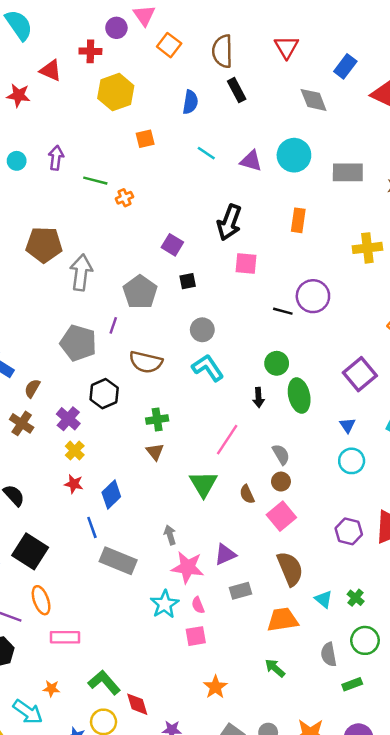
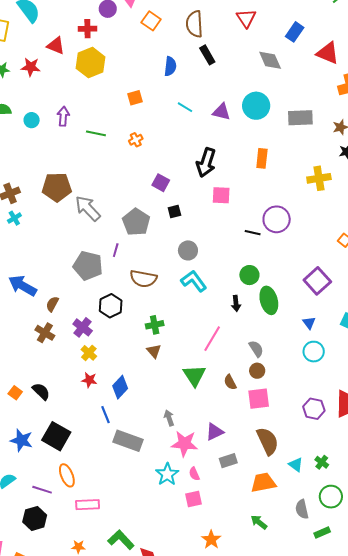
yellow hexagon: (116, 92) -> (91, 63), moved
orange cross: (124, 198) -> (136, 140), moved
gray arrow: (81, 273) -> (88, 208), turned -48
pink square: (281, 516) -> (259, 399), turned 35

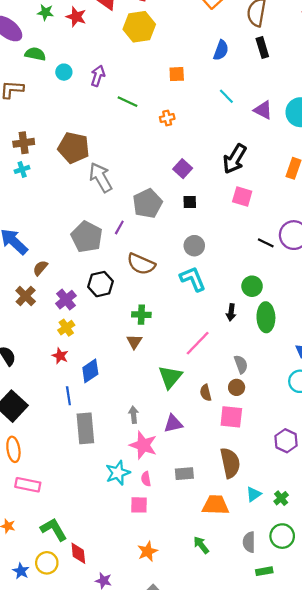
purple triangle: (215, 432) -> (173, 424), moved
gray rectangle: (128, 441) -> (85, 428), turned 52
cyan triangle: (296, 465) -> (254, 494), turned 35

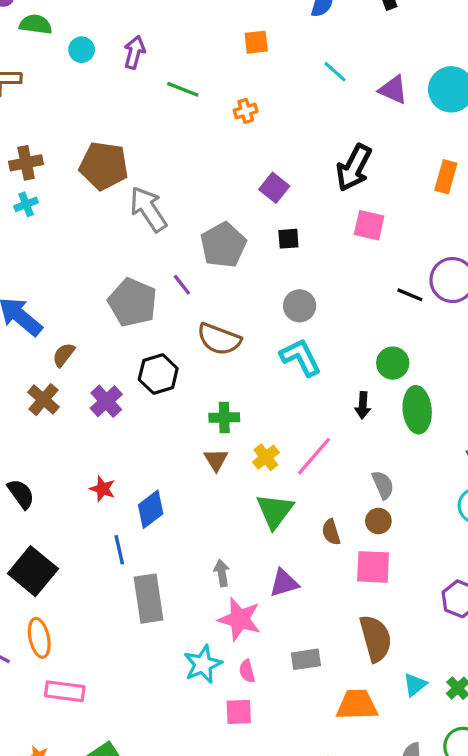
purple line: (119, 227) -> (182, 285), turned -64
yellow cross: (66, 328) -> (266, 457), moved

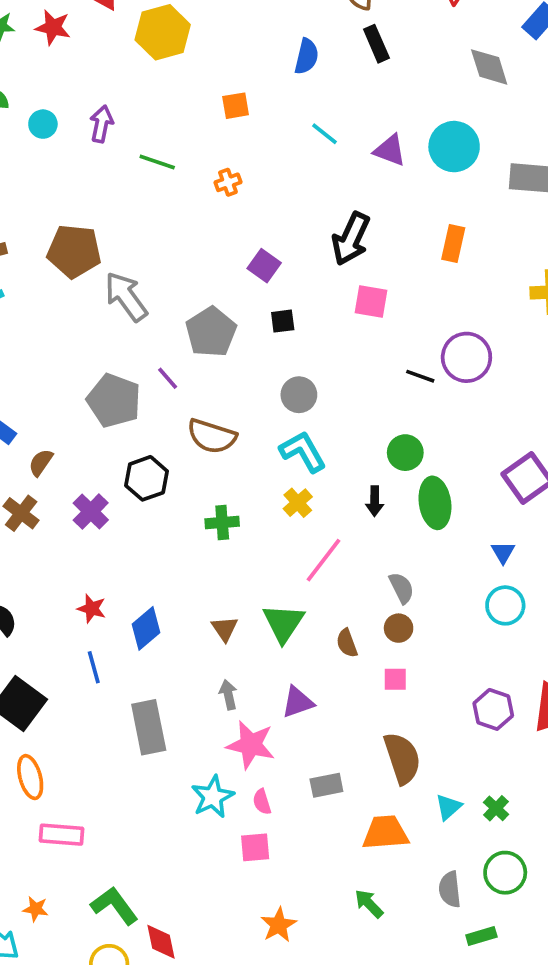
yellow cross: (266, 457) -> (298, 503), moved
brown triangle: (216, 460) -> (225, 629), moved
blue line: (119, 550) -> (94, 667), moved
pink square: (373, 567) -> (395, 679), size x0.6

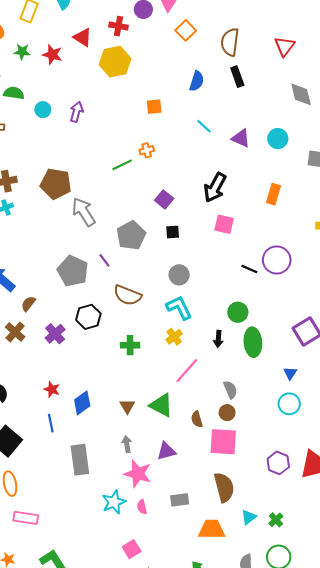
cyan circle: (454, 147) -> (278, 139), size x0.7
green line: (157, 162) -> (122, 165), moved, turned -48
green triangle: (283, 623) -> (161, 405), turned -40
pink square: (395, 679) -> (223, 442), size x2.0
pink square: (255, 847) -> (132, 549), moved, turned -30

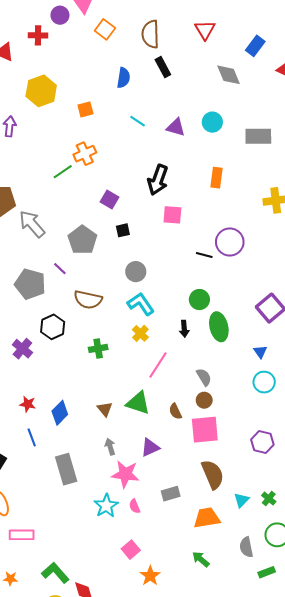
yellow hexagon: (115, 62) -> (41, 91), moved
orange cross: (147, 150) -> (85, 154), size x1.5

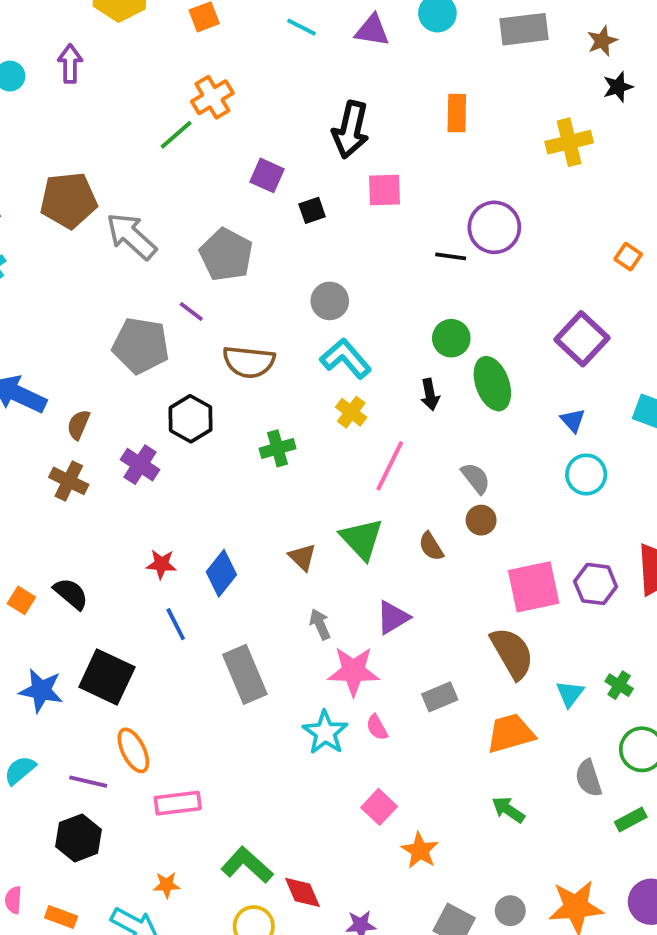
black square: (123, 230) -> (312, 210), moved
green triangle: (138, 403) -> (362, 539), turned 35
pink square: (205, 430) -> (534, 587), moved

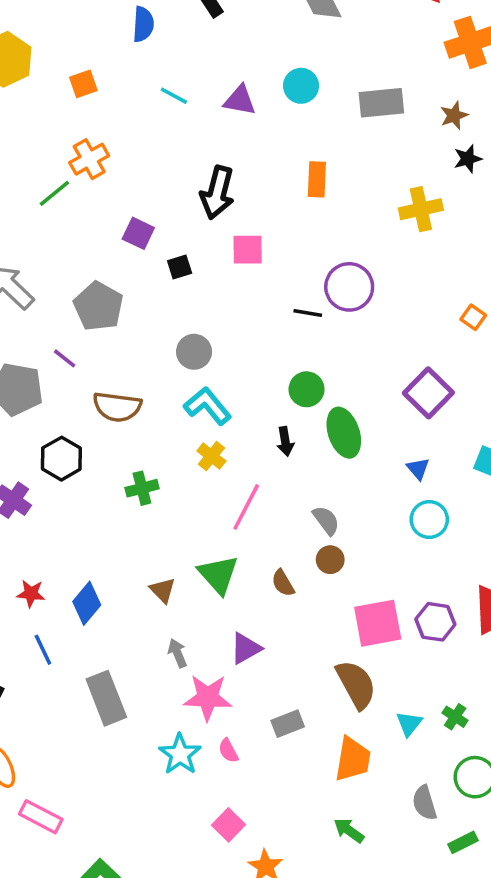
orange trapezoid: (510, 733) -> (353, 759), turned 114
pink rectangle: (178, 803) -> (41, 817), turned 33

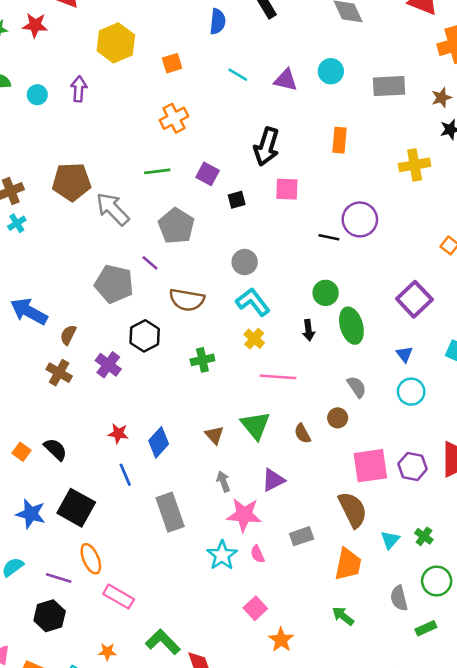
green line: (54, 193) -> (157, 171), moved, turned 30
pink line: (246, 507) -> (278, 377), turned 64
gray semicircle: (326, 520) -> (357, 387), moved

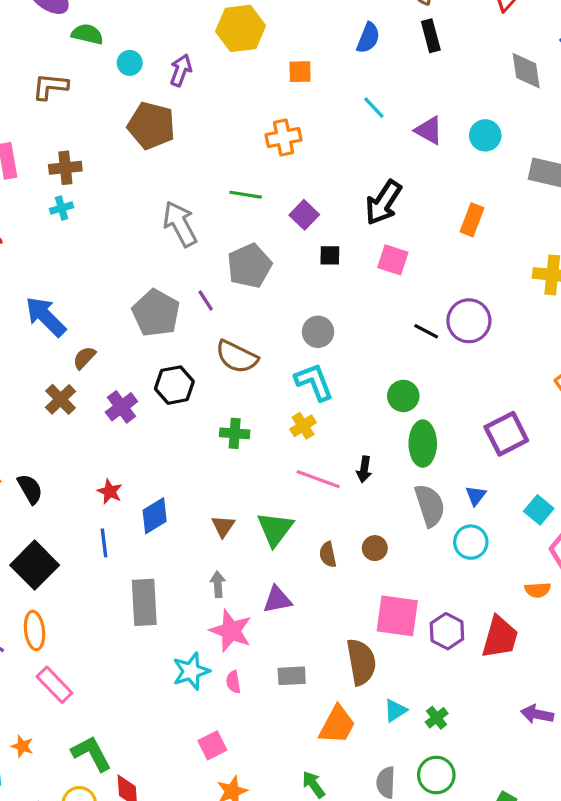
brown pentagon: (72, 182) -> (151, 126), moved
black arrow: (309, 330) -> (364, 469), moved
gray semicircle: (357, 387) -> (430, 505), moved, size x1.5

